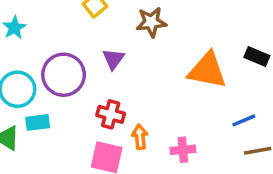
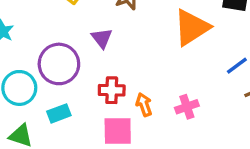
orange triangle: (207, 70) -> (192, 27), turned -30
cyan rectangle: (38, 122) -> (59, 113), moved

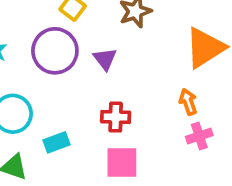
purple circle: (59, 64) -> (55, 51), moved
orange arrow: (144, 105) -> (188, 102), moved

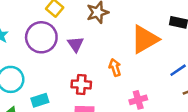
orange arrow: (188, 102) -> (115, 68), moved

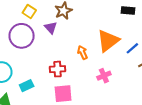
orange triangle: (145, 39) -> (108, 41), moved
purple triangle: (75, 44) -> (51, 28), moved

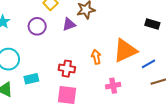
purple triangle: (51, 28) -> (69, 24), turned 40
purple circle: (22, 36) -> (37, 26), size x0.7

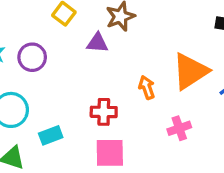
purple triangle: (69, 24) -> (97, 43), turned 32
purple circle: (37, 26) -> (32, 57), moved

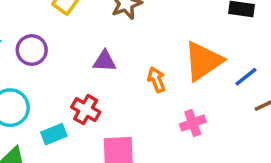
purple triangle: (97, 43) -> (105, 61), moved
red cross: (104, 112) -> (86, 110), moved, turned 30

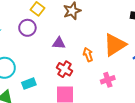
purple circle: (32, 50) -> (27, 28), moved
red cross: (86, 110) -> (65, 69), moved

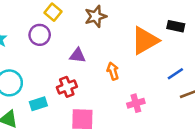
orange triangle: (115, 45) -> (145, 41), moved
red cross: (65, 69) -> (67, 87), moved, turned 35

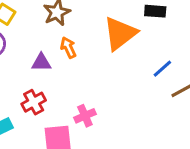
orange arrow: (113, 71) -> (68, 48), moved
pink cross: (136, 103) -> (85, 116), moved

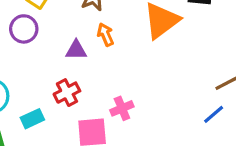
blue line: (162, 69) -> (214, 114), moved

